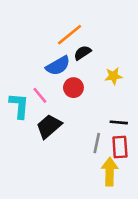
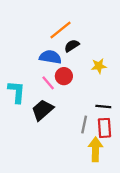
blue semicircle: (58, 66) -> (50, 57), turned -140
pink line: (40, 95) -> (48, 83), moved

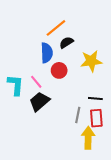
blue semicircle: (50, 57) -> (47, 53), turned 78
yellow star: (99, 66) -> (91, 61), size x1.5
pink line: (48, 83) -> (36, 82), moved

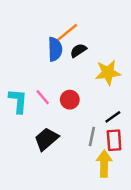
blue semicircle: (47, 53) -> (55, 49), moved
red circle: (59, 70) -> (70, 100), moved
black line: (95, 98) -> (113, 117), turned -40
black trapezoid: (39, 102) -> (46, 139), moved

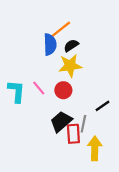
yellow star: (108, 73) -> (70, 66), moved
black trapezoid: (46, 139) -> (61, 122), moved
red rectangle: (114, 140) -> (73, 134), moved

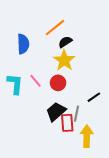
blue semicircle: (50, 44) -> (23, 44), moved
yellow star: (70, 66) -> (64, 60), turned -30

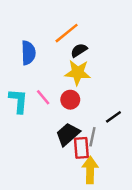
yellow star: (64, 60) -> (78, 73), turned -30
yellow arrow: (87, 136) -> (90, 170), moved

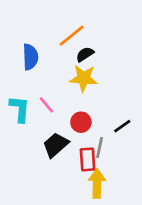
red circle: (70, 100) -> (81, 122), moved
black trapezoid: (68, 134) -> (56, 145), moved

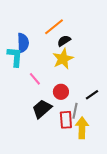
yellow star: (84, 78) -> (63, 59), turned -30
cyan L-shape: (20, 109) -> (15, 57), moved
yellow arrow: (97, 183) -> (82, 128), moved

